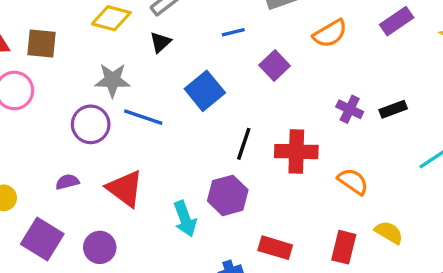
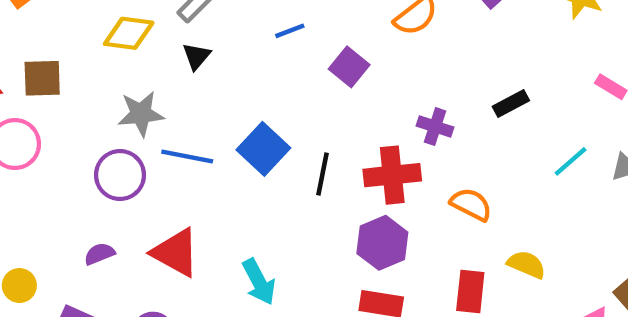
blue square: (205, 91) -> (263, 149), moved
purple cross: (350, 109) -> (435, 127), moved
purple hexagon: (228, 195) -> (382, 243), moved

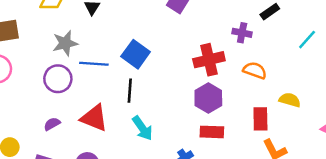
purple cross: (435, 127) -> (242, 33), moved
black line: (323, 174) -> (130, 91), moved

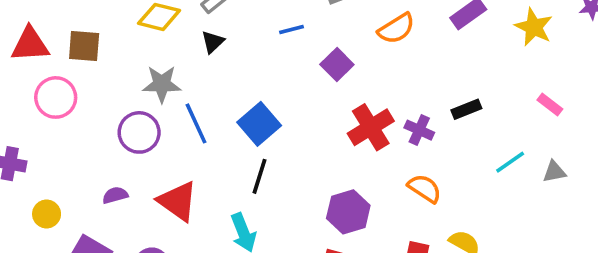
red cross: (209, 60) -> (371, 127), moved, turned -32
blue line: (94, 64) -> (196, 123), turned 48
black line: (130, 91) -> (260, 176), moved

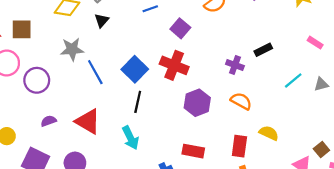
red cross: (371, 127) -> (174, 65), moved, turned -32
purple circle: (139, 132) -> (37, 80), moved
purple hexagon: (348, 212) -> (197, 103), moved

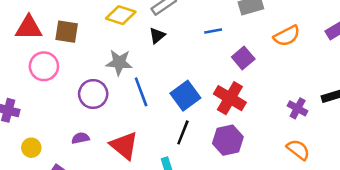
purple circle: (37, 80) -> (93, 94), moved
purple hexagon: (197, 103) -> (228, 140), moved

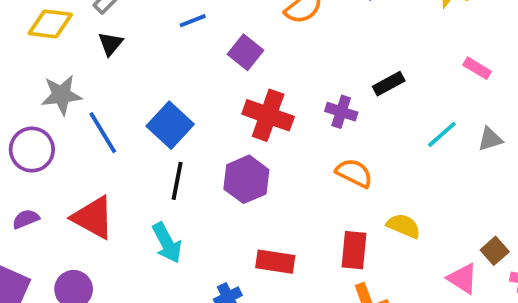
red cross: (230, 98) -> (268, 115), moved

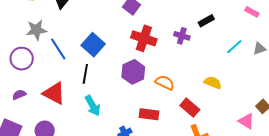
orange semicircle: (354, 173) -> (165, 83), moved
black line: (177, 181) -> (85, 74), moved
yellow semicircle: (404, 226) -> (213, 83), moved
red rectangle: (354, 250) -> (190, 108), turned -54

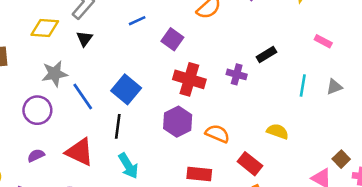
cyan line: (234, 47) -> (303, 86), turned -36

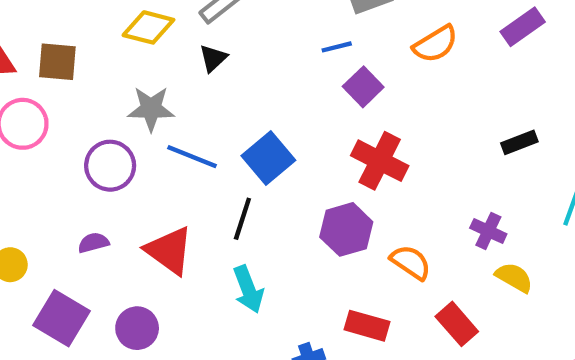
blue line: (137, 21) -> (337, 47), moved
purple cross: (237, 74) -> (488, 231), moved
blue line: (83, 97) -> (192, 157), turned -44

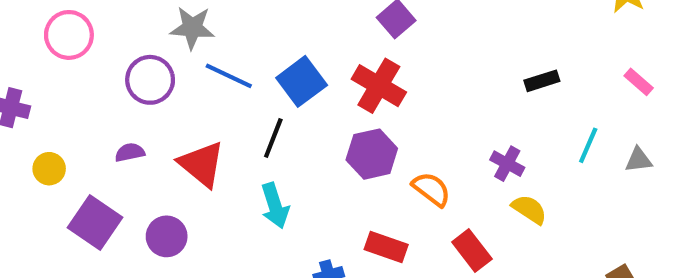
red cross: (380, 161) -> (379, 86), moved

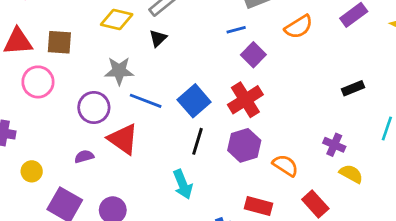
red cross: (379, 86) -> (245, 100), turned 32
black line: (273, 138) -> (198, 141), moved
red triangle: (202, 164) -> (123, 139), moved

